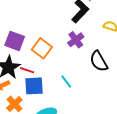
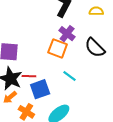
orange square: (42, 48) -> (58, 48), moved

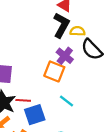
yellow semicircle: (96, 11) -> (78, 31), moved
black semicircle: (95, 48) -> (92, 49), moved

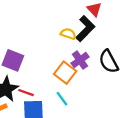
yellow semicircle: (78, 31) -> (68, 34), moved
cyan line: (67, 101) -> (62, 99), moved

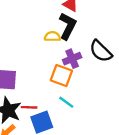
purple cross: (80, 60) -> (72, 59), turned 30

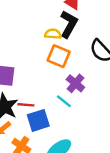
purple cross: (72, 59) -> (75, 83), moved, turned -30
orange square: (61, 76) -> (59, 56), moved

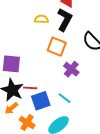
yellow semicircle: (53, 34) -> (41, 19), moved
cyan line: (64, 101) -> (65, 98), moved

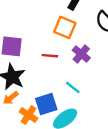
red line: (30, 88) -> (50, 56), moved
blue square: (41, 101) -> (46, 104), moved

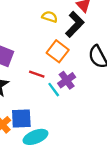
cyan line: (73, 87) -> (54, 90), moved

